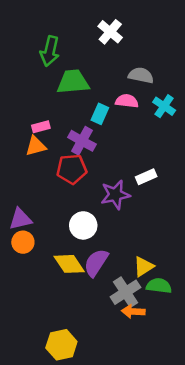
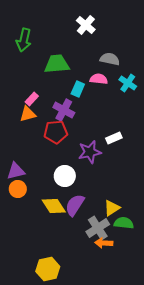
green arrow: (50, 51) -> (24, 40), moved
pink rectangle: (41, 127) -> (32, 99), turned -32

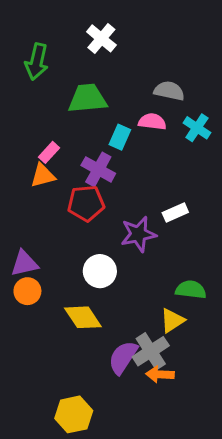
white cross: (86, 25) -> (101, 38), moved
purple semicircle: (75, 205) -> (123, 357), moved
green semicircle: (124, 223) -> (191, 290), moved

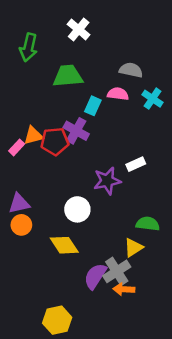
pink rectangle: (49, 152) -> (17, 147), moved
red pentagon: (86, 203) -> (55, 141), moved

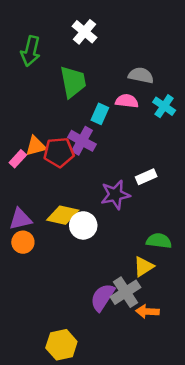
green trapezoid: (68, 76) -> (73, 82), turned 84
yellow diamond: (64, 245) -> (63, 215), moved, turned -44
orange arrow: (124, 289) -> (147, 311), moved

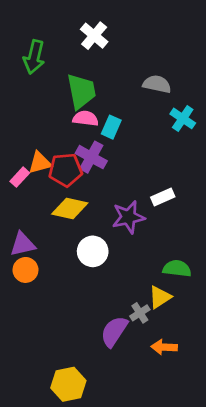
pink semicircle: (127, 101) -> (86, 118), moved
yellow diamond: (63, 215) -> (70, 209), moved
gray cross: (126, 292) -> (140, 313), moved, size x0.6

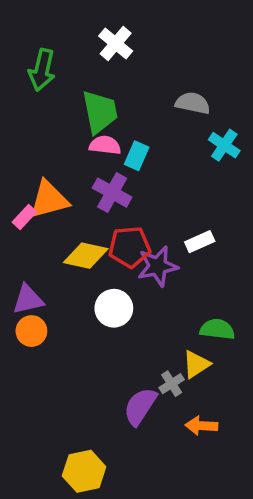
orange triangle: (40, 163) -> (49, 200), size x1.4
red pentagon: (66, 170) -> (130, 247), moved

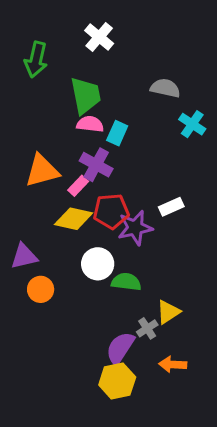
pink rectangle: (24, 217) -> (78, 186), moved
green semicircle: (217, 329) -> (126, 282), moved
orange circle: (31, 331) -> (41, 289), moved
yellow hexagon: (84, 471) -> (117, 381), moved

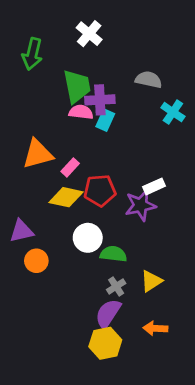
purple cross: (96, 165) -> (100, 100), moved, turned -32
purple star: (135, 228) -> (140, 205), moved
gray cross: (147, 328) -> (116, 286), moved

